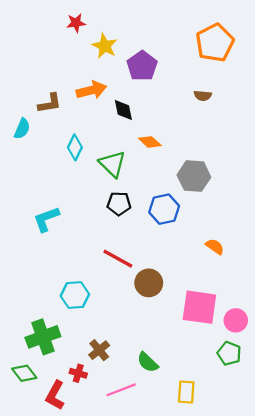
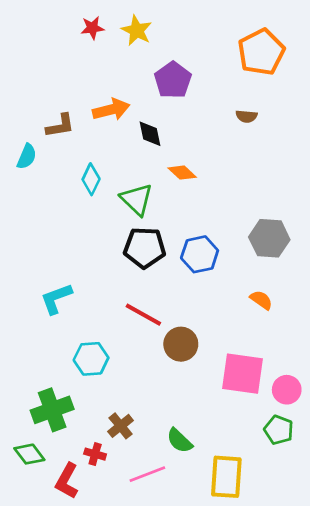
yellow star: (105, 46) -> (137, 31), moved
gray hexagon: (194, 176) -> (269, 238), moved
black pentagon: (119, 204) -> (145, 248), size x1.4
cyan L-shape: (46, 219) -> (56, 299), moved
yellow rectangle: (186, 392) -> (226, 477), size x1.5

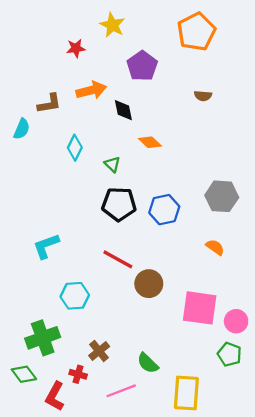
red star: (92, 28) -> (76, 48), moved
orange pentagon: (261, 52) -> (196, 32), moved
green triangle: (137, 199) -> (112, 164), size x0.6

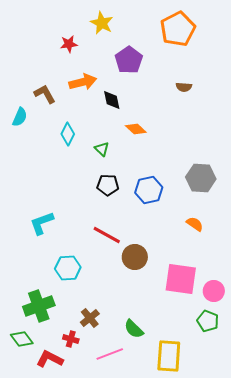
brown L-shape: (49, 104) -> (45, 94), turned -110
black pentagon: (119, 204) -> (108, 185), size x0.7
red L-shape: (55, 396) -> (50, 359), turned 88

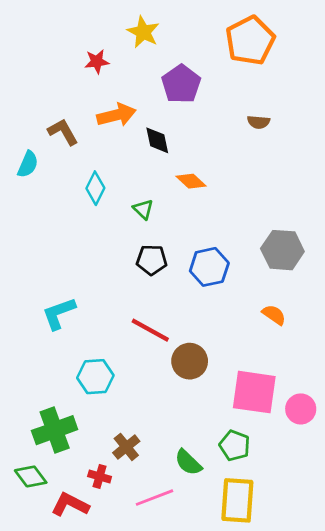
green pentagon: (208, 321) -> (235, 446), moved

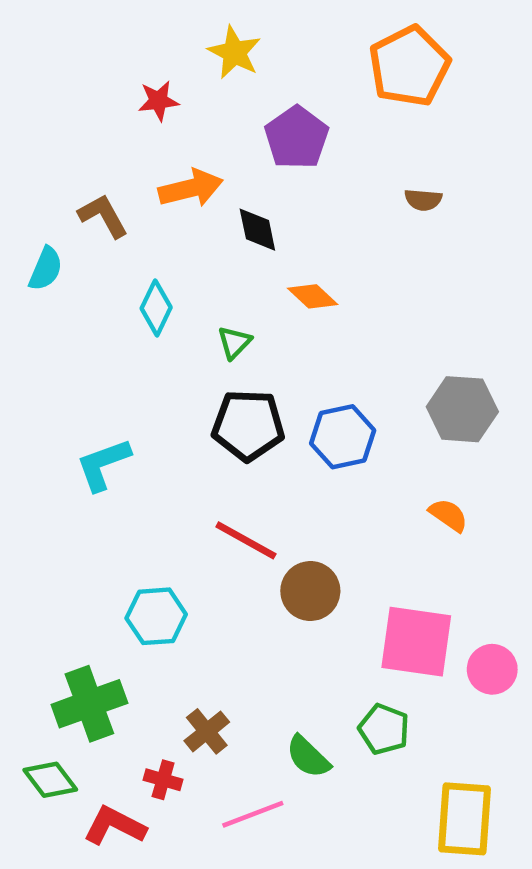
green triangle: (143, 209) -> (234, 342), turned 30
black pentagon: (152, 260) -> (248, 425), size x1.4
cyan L-shape: (59, 313) -> (103, 464), moved
yellow rectangle: (237, 500) -> (465, 819), moved

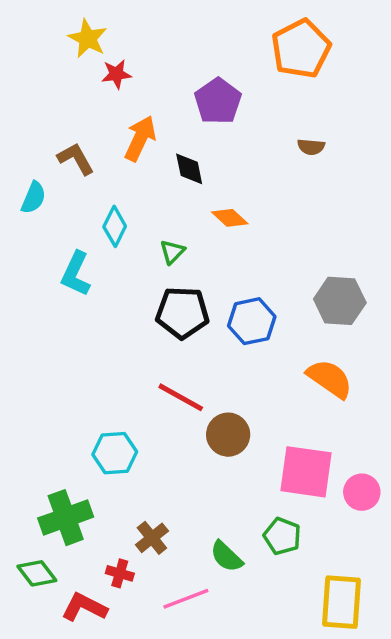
yellow star: (234, 52) -> (88, 39), moved
orange arrow: (191, 188) -> (140, 138), turned -51
cyan L-shape: (103, 464) -> (76, 274), moved, turned -45
orange semicircle: (448, 515) -> (330, 379), size x1.6

